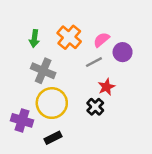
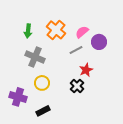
yellow circle: (52, 103) -> (42, 83), size x0.6

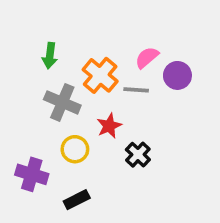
orange cross: (56, 30) -> (100, 75), moved
gray line: (76, 50) -> (136, 90), turned 32
red star: (86, 70) -> (109, 126), moved

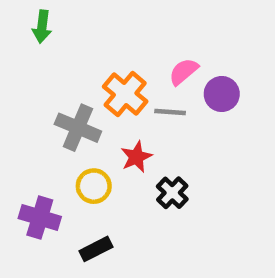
green arrow: (50, 56) -> (42, 27), moved

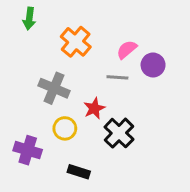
orange cross: (125, 94) -> (76, 42), moved
black cross: (172, 193) -> (119, 133), size x1.4
black rectangle: (96, 249) -> (79, 172), moved, turned 45

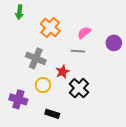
purple circle: (153, 65) -> (114, 43), moved

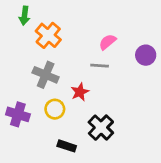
orange cross: (50, 28) -> (48, 35), moved
black cross: (79, 88) -> (101, 128), moved
purple cross: (18, 99) -> (18, 114), moved

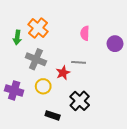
green arrow: (25, 16) -> (17, 37), moved
pink semicircle: (107, 42) -> (85, 33), turned -48
gray line: (100, 66) -> (79, 62), moved

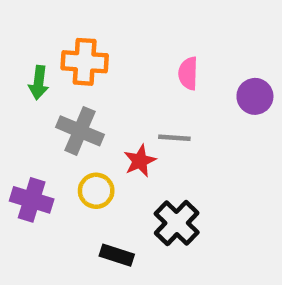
orange cross: (38, 28) -> (85, 62), turned -36

